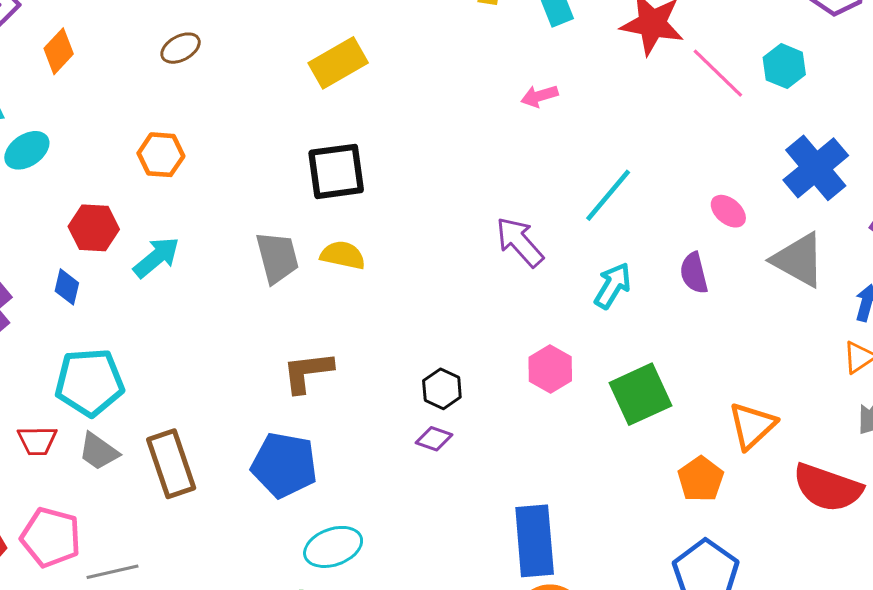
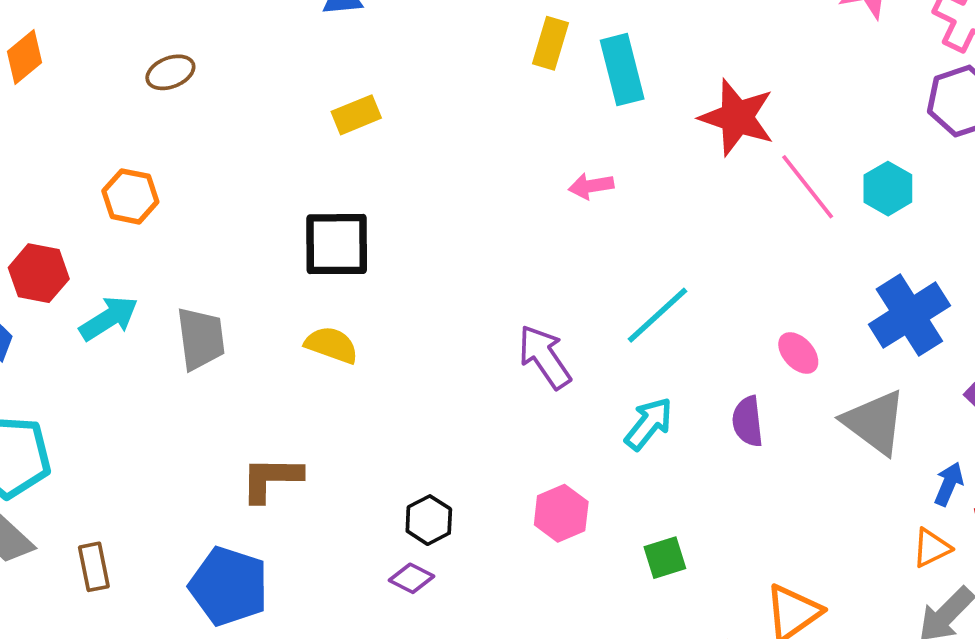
yellow rectangle: (338, 63) -> (356, 115), size x0.7
gray trapezoid: (277, 257) -> (201, 339), moved
green square: (641, 394) -> (665, 558), size x0.6
brown rectangle: (171, 464) -> (94, 567), size x0.6

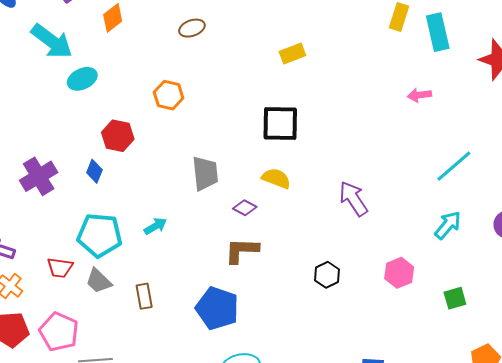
cyan arrow: (109, 318) -> (155, 226), moved, size x0.7
purple arrow: (545, 357) -> (353, 199), moved
purple diamond: (411, 578) -> (245, 208), moved

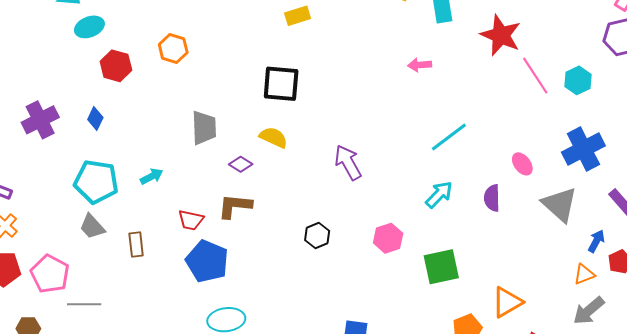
red hexagon: (118, 136) -> (116, 66), moved
red trapezoid: (60, 268) -> (191, 220), moved
green square: (455, 298) -> (441, 267), size x1.6

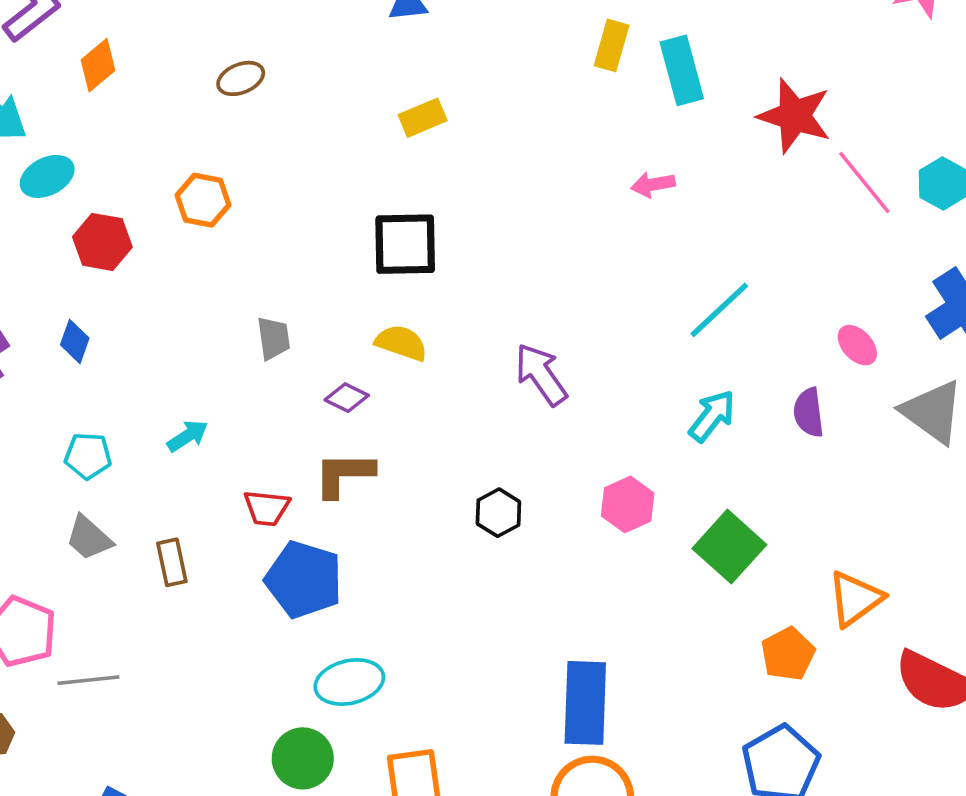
gray trapezoid: (204, 128) -> (273, 338), size x0.7
cyan pentagon: (96, 182) -> (88, 456), size x0.6
green square: (441, 267) -> (729, 547), turned -30

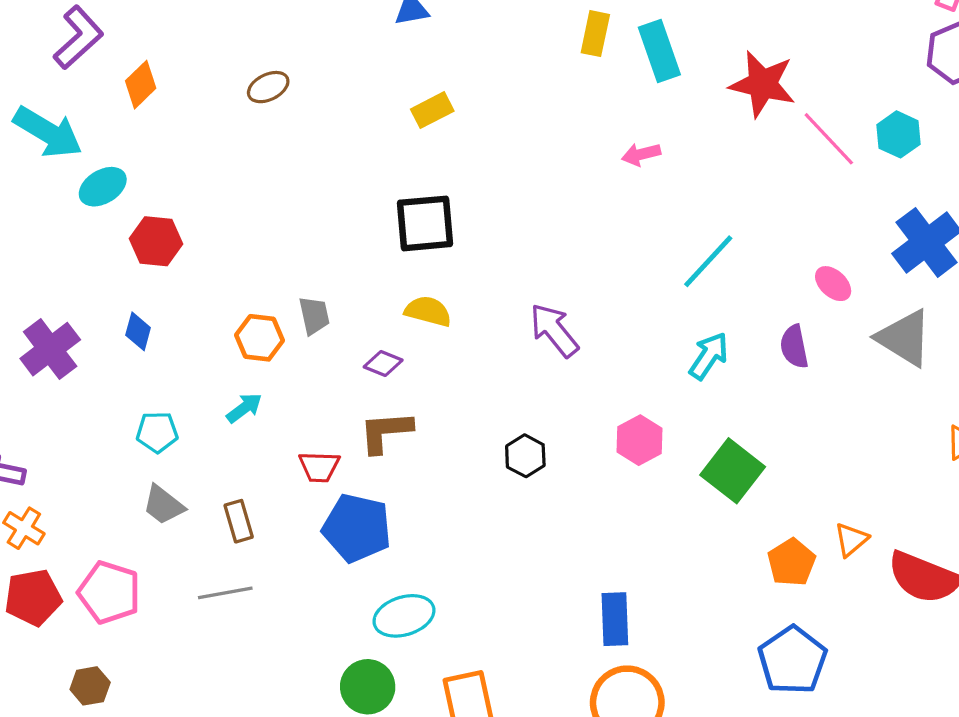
orange hexagon: (203, 200) -> (260, 338), moved
orange triangle: (855, 599) -> (851, 540), moved, size x0.7
gray line: (88, 680) -> (225, 593), moved
blue rectangle: (585, 703) -> (615, 619), size x0.7

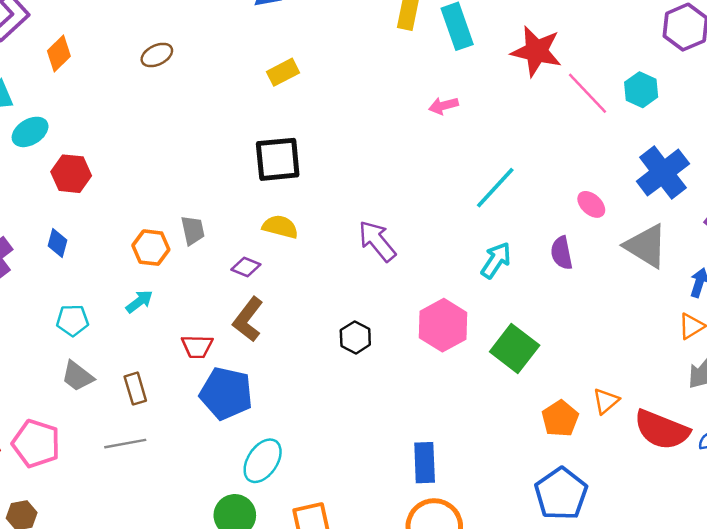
brown L-shape: (386, 432) -> (248, 319), turned -48
pink hexagon: (640, 440) -> (443, 325), size x1.4
cyan ellipse: (404, 616) -> (263, 461), turned -39

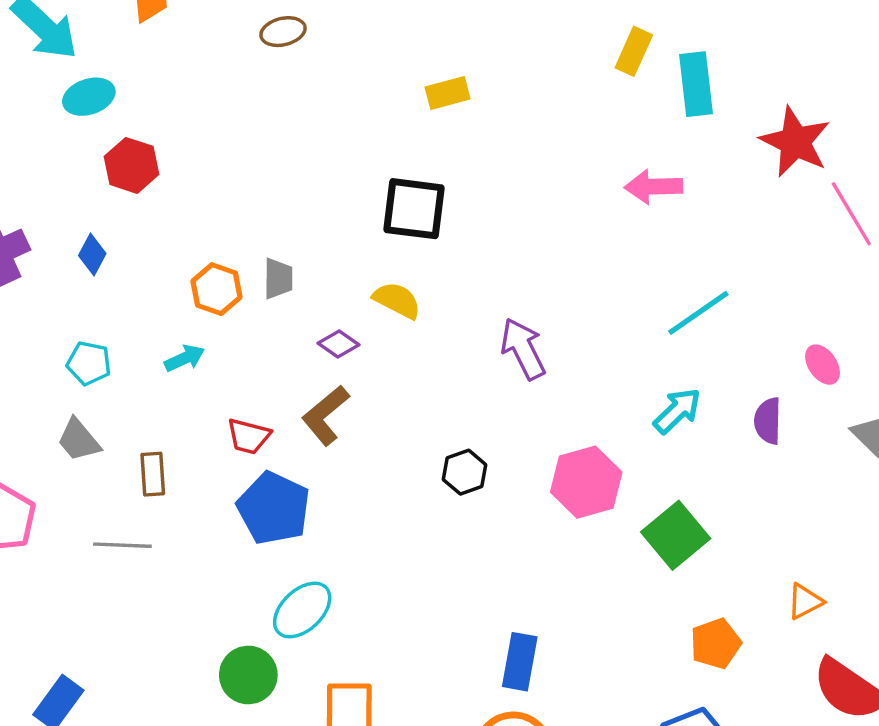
pink arrow: (443, 106) -> (654, 187), size x1.4
orange triangle: (606, 401) -> (805, 601), moved

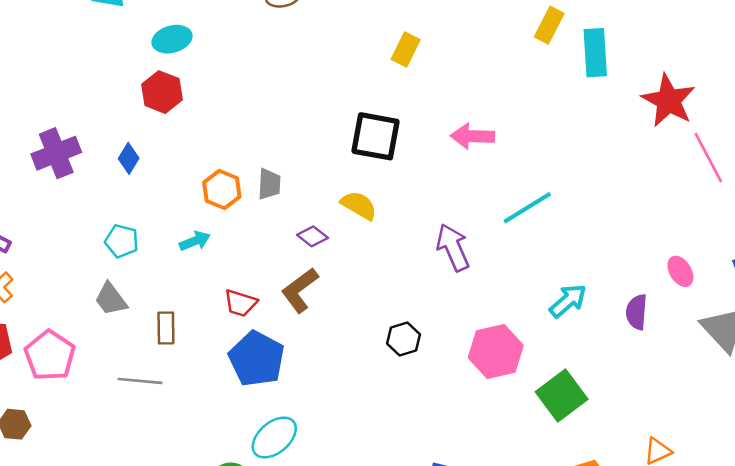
yellow rectangle: (448, 93) -> (406, 50), turned -52
cyan ellipse: (89, 97) -> (172, 39), moved
pink arrow: (654, 187) -> (473, 136), moved
cyan line: (698, 313) -> (527, 208), moved

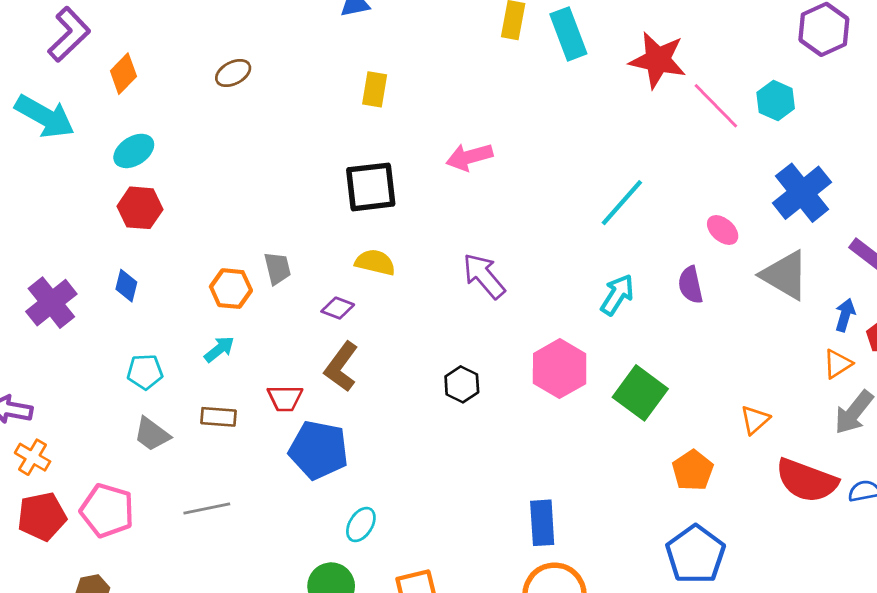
cyan line: (527, 208) -> (622, 203), moved
brown rectangle: (166, 328) -> (218, 417), moved, turned -68
cyan ellipse: (274, 438) -> (361, 524), size x0.7

